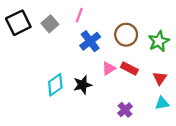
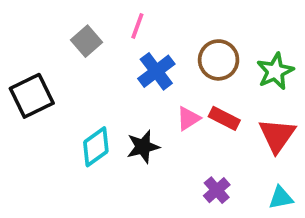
black square: (18, 23) -> (32, 96), moved
red triangle: (160, 78) -> (277, 135), size x1.5
cyan triangle: (162, 103) -> (281, 198), moved

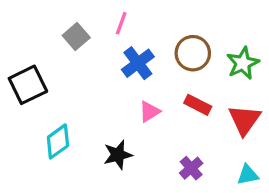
pink triangle: (188, 118) -> (149, 111), moved
cyan diamond: (96, 147) -> (58, 141), moved
black star: (143, 147) -> (118, 155), moved

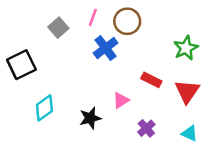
brown circle: (193, 53) -> (127, 21), moved
pink triangle: (149, 111) -> (121, 100), moved
cyan triangle: (248, 175) -> (190, 133), turned 36

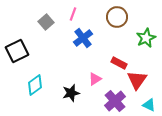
brown circle: (127, 21) -> (117, 17), moved
red triangle: (187, 91) -> (137, 80), moved
purple cross: (146, 128) -> (115, 101), size x1.5

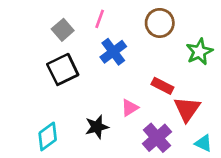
black square: (17, 51) -> (63, 69), moved
cyan diamond: (35, 85) -> (48, 136), moved

